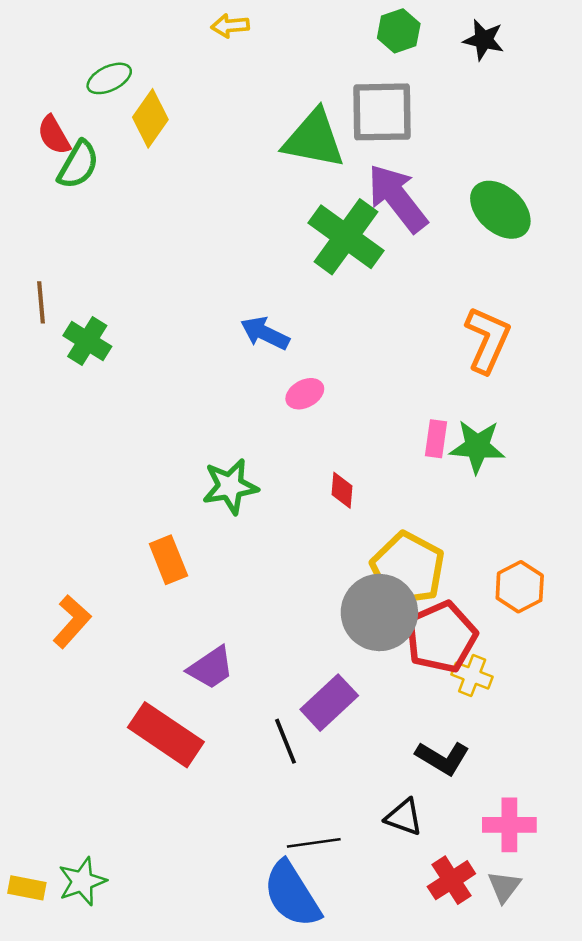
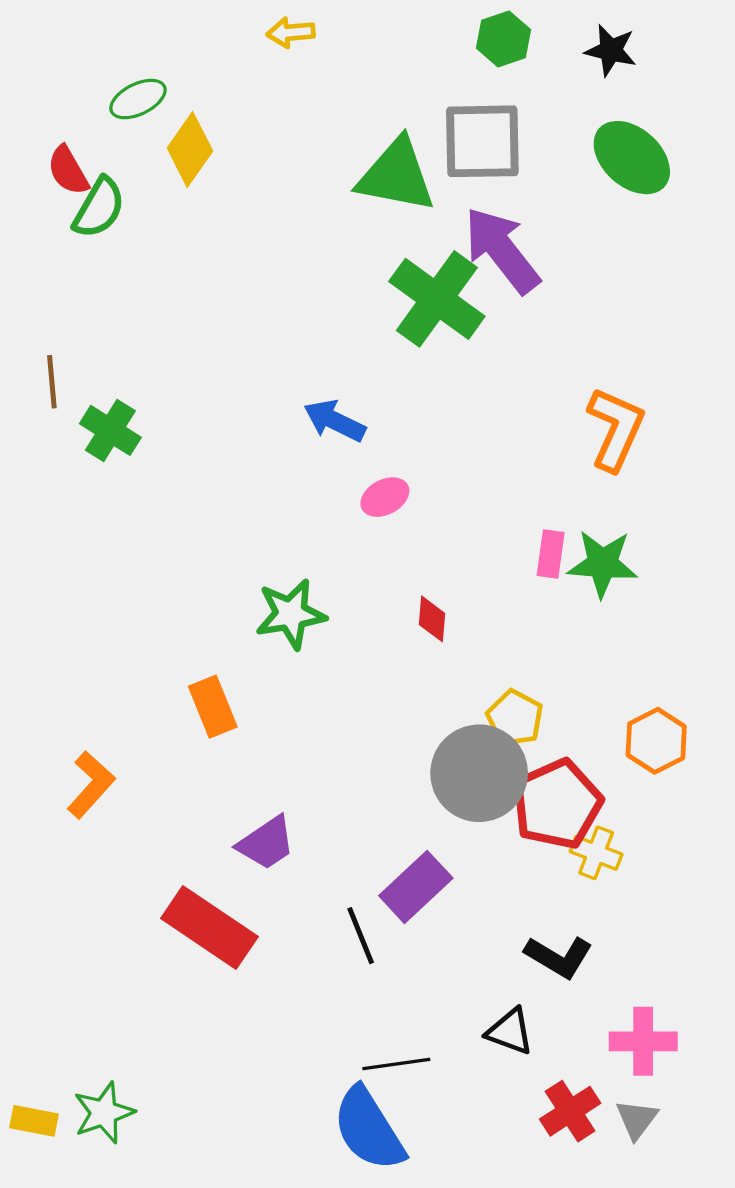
green ellipse: (500, 210) -> (632, 158), moved
yellow pentagon: (408, 569) -> (515, 718), size x0.6

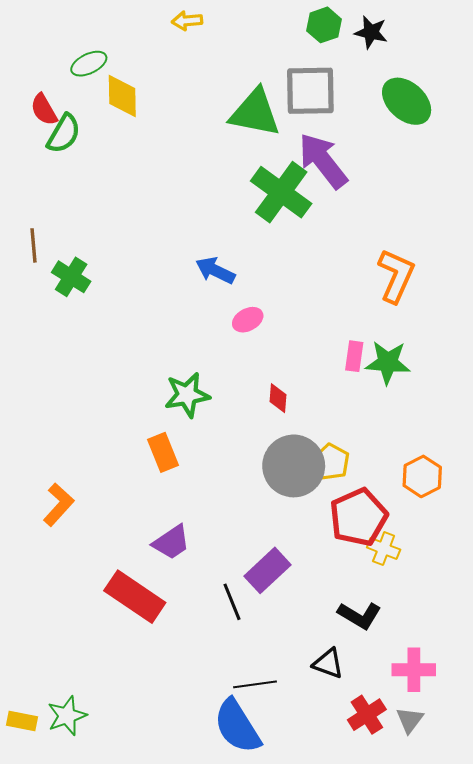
black star: (611, 50) -> (371, 32), moved
yellow diamond: (190, 149) -> (122, 96), turned -36
orange rectangle: (213, 707) -> (163, 452), moved
gray circle: (479, 773) -> (294, 466), moved

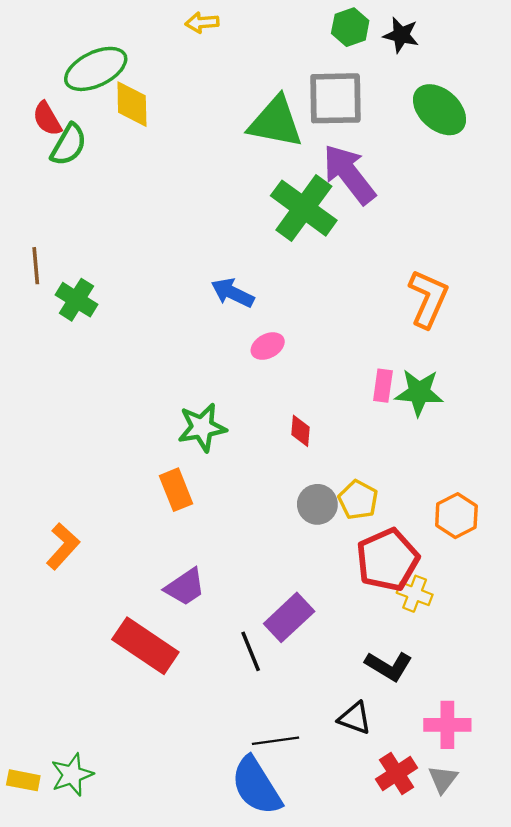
green ellipse: (89, 64) -> (96, 69), size x1.6
gray circle: (294, 466) -> (317, 504), size x0.6

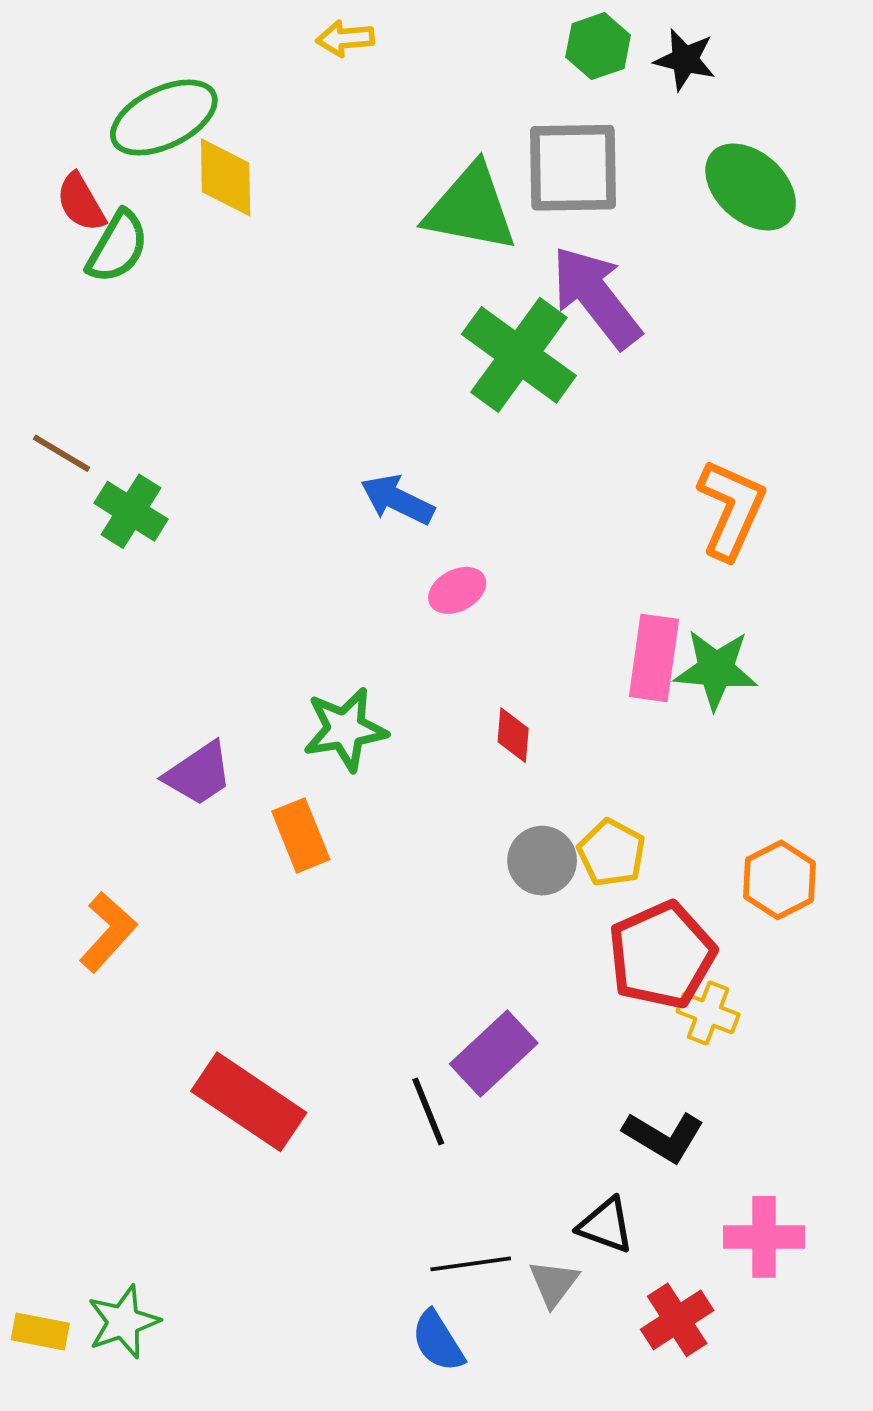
brown line: (36, 266) -> (62, 453), turned -54
pink rectangle: (383, 386) -> (654, 658), size x1.5
purple trapezoid: (185, 587) -> (199, 774), moved
gray triangle: (443, 779) -> (554, 1283), moved
blue semicircle: (256, 786) -> (438, 1341), size x0.6

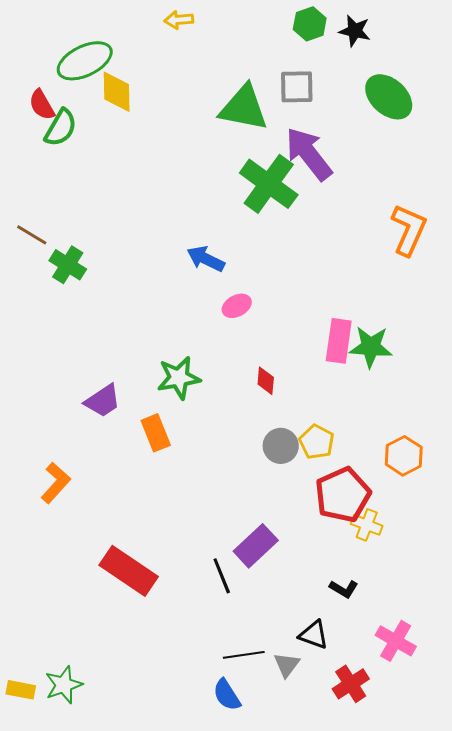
gray square: (573, 168) -> (297, 87), size x0.7
orange L-shape: (731, 509) -> (409, 230), moved
black L-shape: (664, 1137) -> (344, 589), size x0.7
pink cross: (764, 1237) -> (396, 641), turned 30

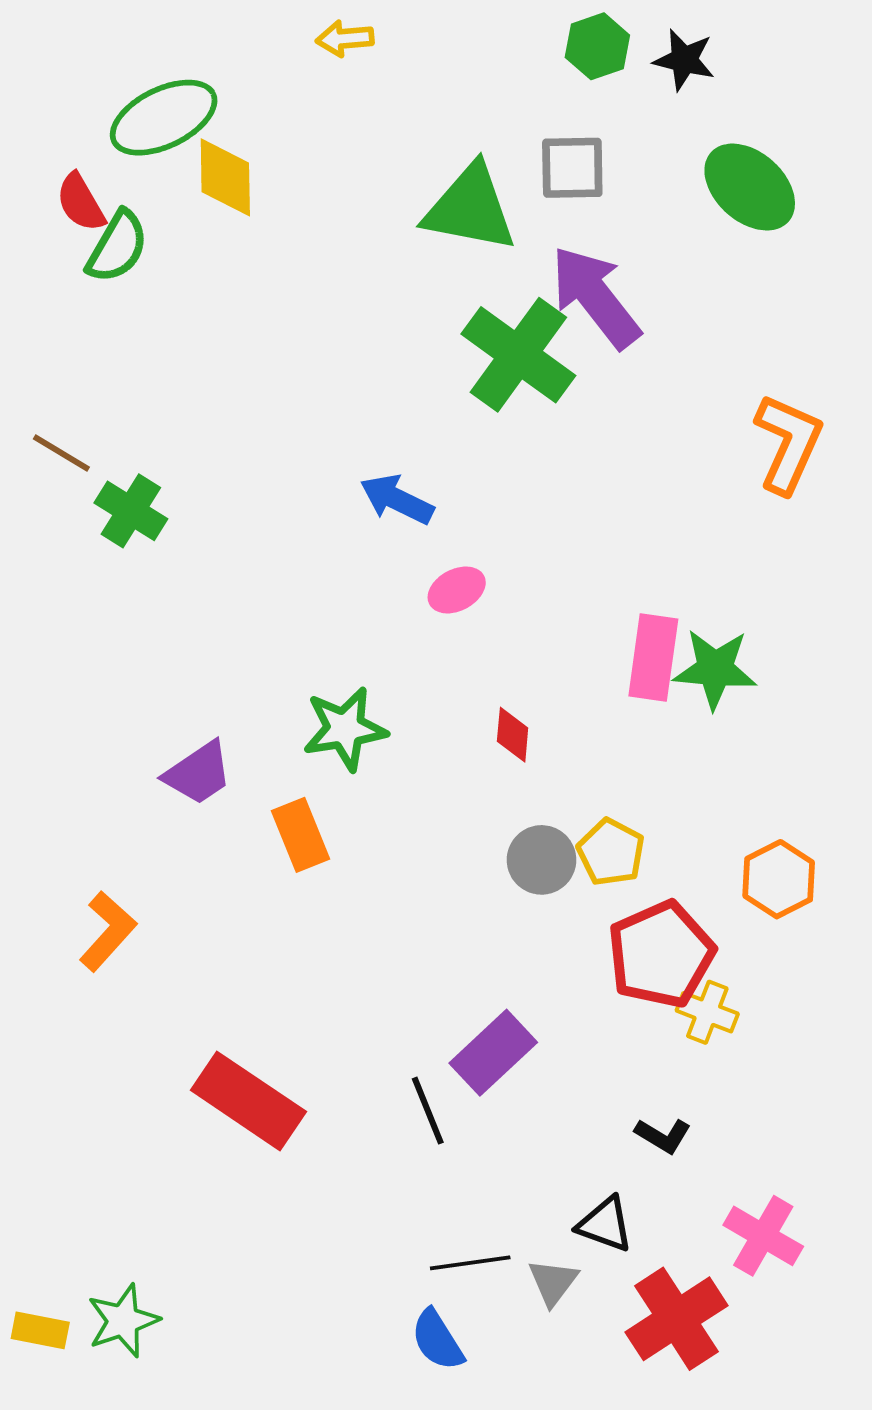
red cross: (351, 684) -> (676, 1319), size x1.4

